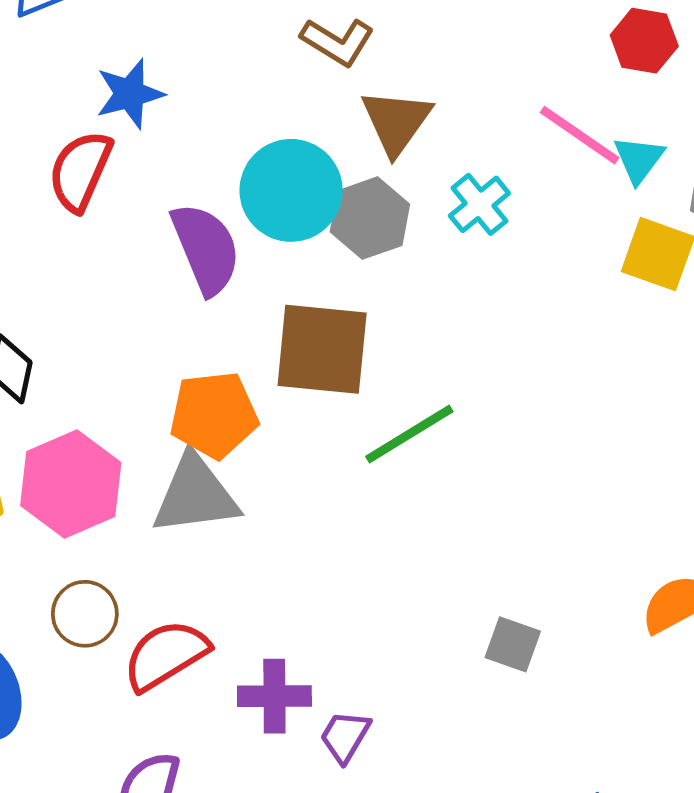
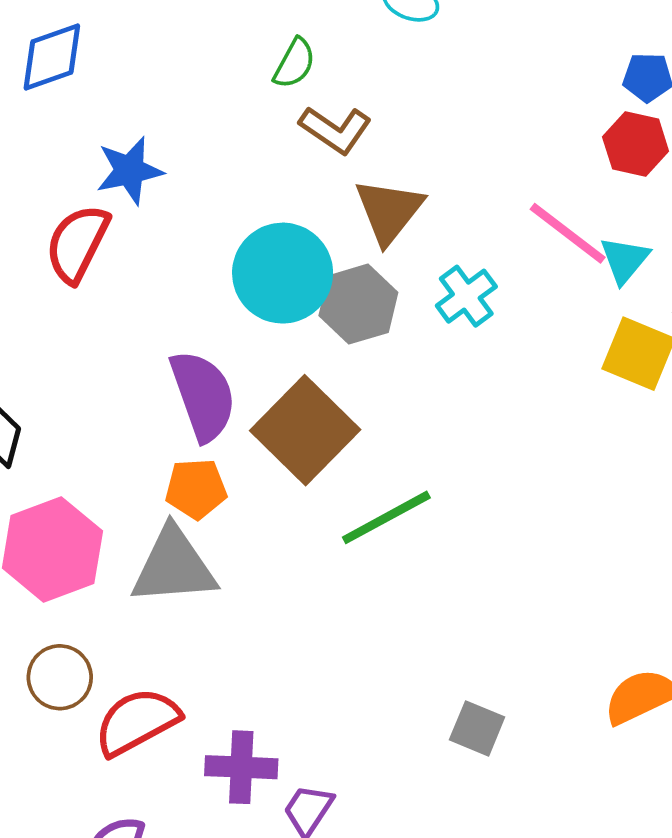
purple semicircle: (206, 249) -> (203, 396), moved
brown square: (322, 349) -> (305, 430), turned 36
orange pentagon: (214, 415) -> (196, 489), size x0.7

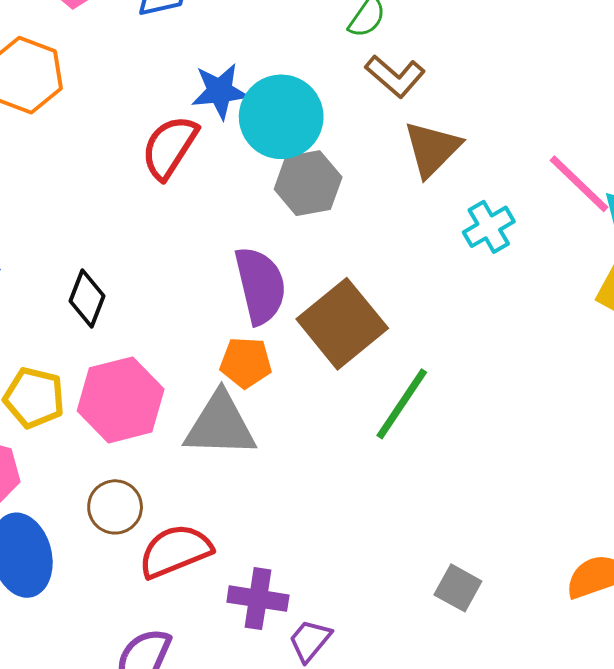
cyan circle: (283, 273) -> (281, 117), moved
gray hexagon: (358, 304) -> (308, 183), moved
green line: (386, 517) -> (402, 404), turned -34

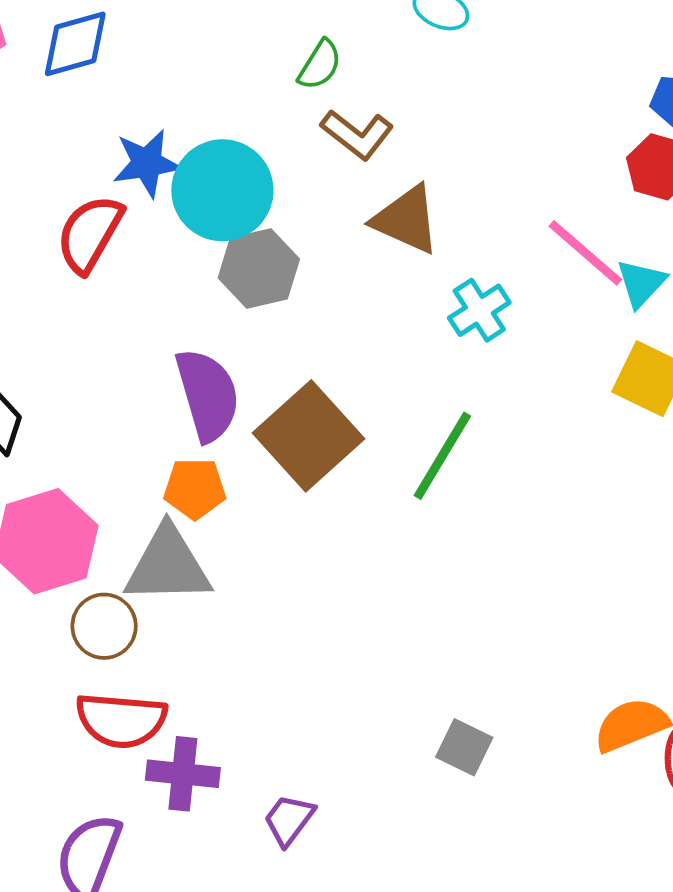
brown triangle: (432, 149) -> (406, 220), turned -48
green line: (402, 404) -> (442, 456), moved
brown circle: (115, 507) -> (104, 626), moved
red semicircle: (175, 551) -> (121, 720), turned -150
purple cross: (258, 599) -> (183, 774), moved

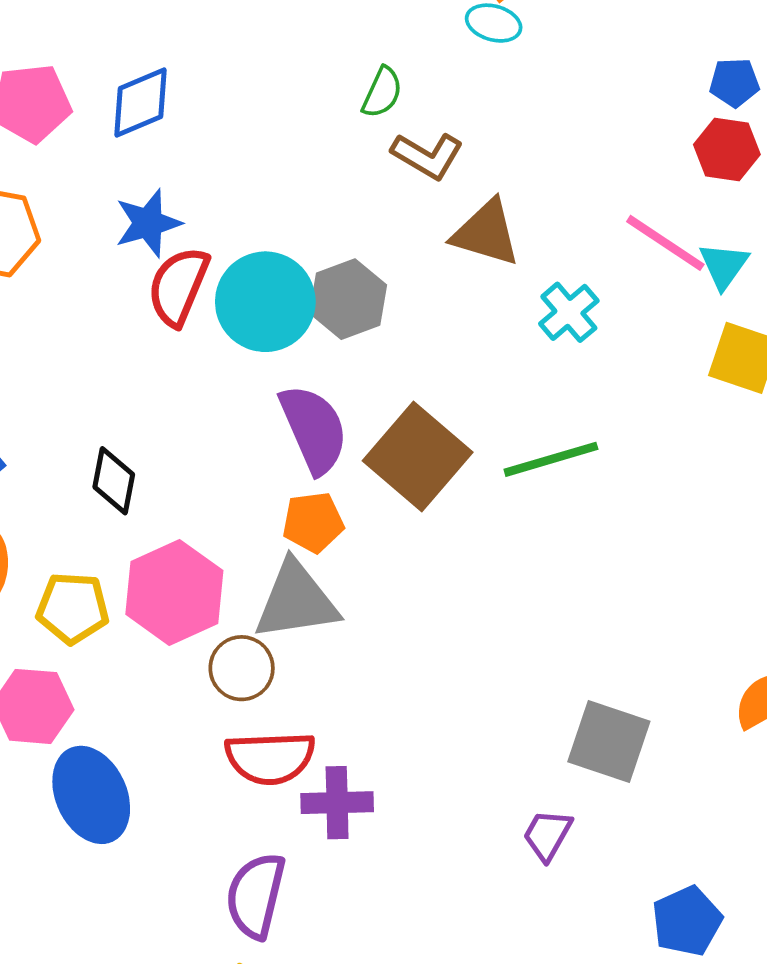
blue star: (147, 163) -> (148, 223), moved
cyan circle: (222, 190) -> (265, 302), moved
green line: (442, 456) -> (551, 459), turned 50
gray square: (464, 747) -> (609, 742), size x1.5
purple trapezoid: (289, 820) -> (547, 835), moved

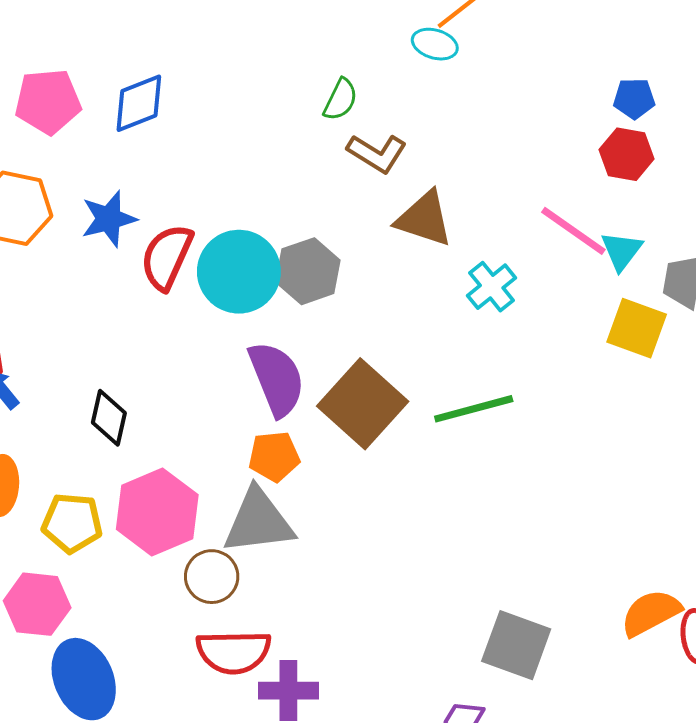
blue star: (148, 223) -> (109, 219), moved

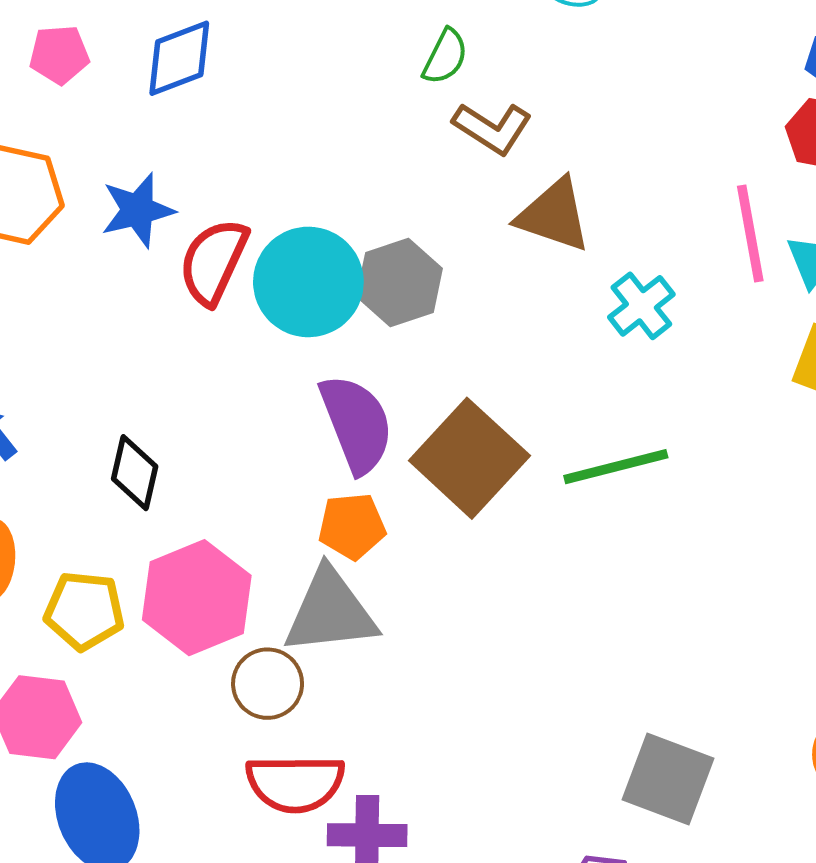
pink pentagon: (48, 102) -> (59, 55), size x0.7
pink line: (573, 231) -> (750, 234), turned 44

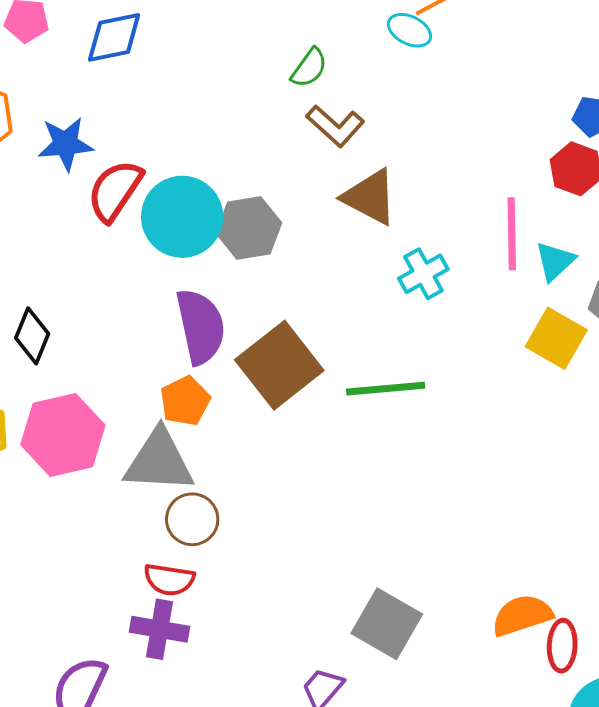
orange pentagon: (352, 526) -> (185, 401), turned -30
brown circle: (268, 684) -> (192, 519), moved
red semicircle: (295, 783) -> (169, 580), moved, size x0.7

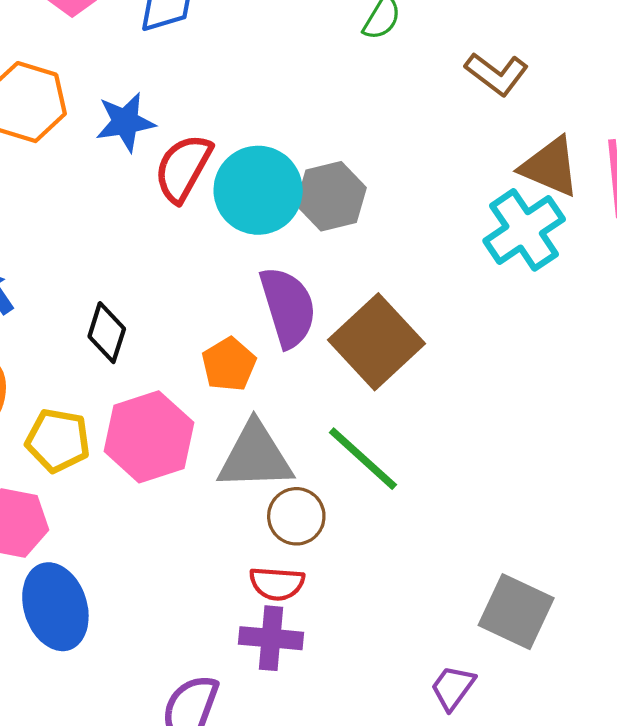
brown L-shape: (335, 126) -> (497, 74), moved
brown triangle: (370, 197) -> (550, 167), moved
cyan cross: (423, 274) -> (524, 230), size x1.5
green line: (386, 389) -> (363, 459), moved, turned 52
orange pentagon: (185, 401) -> (229, 364), moved

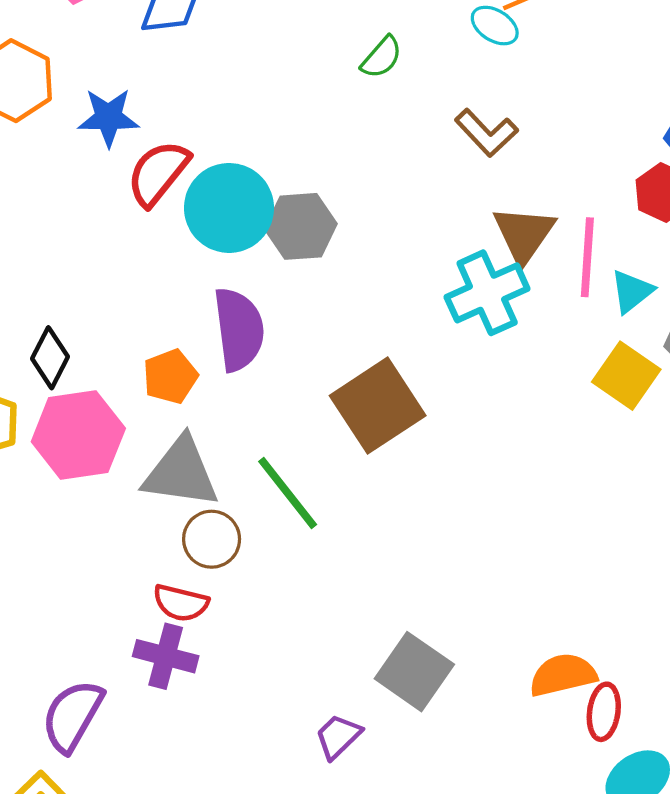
brown triangle: (550, 167) -> (524, 234), turned 32
black diamond: (107, 333) -> (50, 358), moved
brown square: (377, 342) -> (378, 406), moved

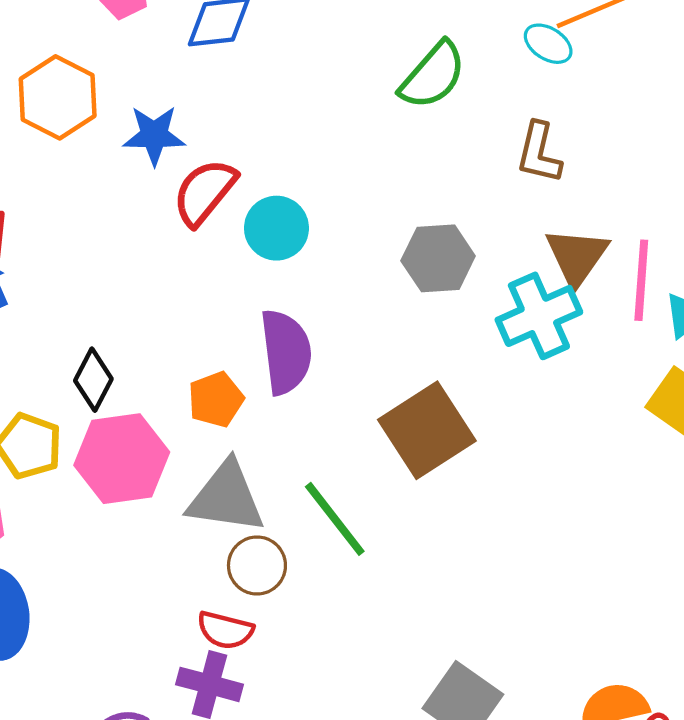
green semicircle: (382, 57) -> (433, 75), size x1.6
brown L-shape: (486, 133) -> (539, 153), turned 56
cyan circle: (229, 208) -> (276, 228), size x0.7
gray hexagon: (301, 226) -> (438, 258), moved

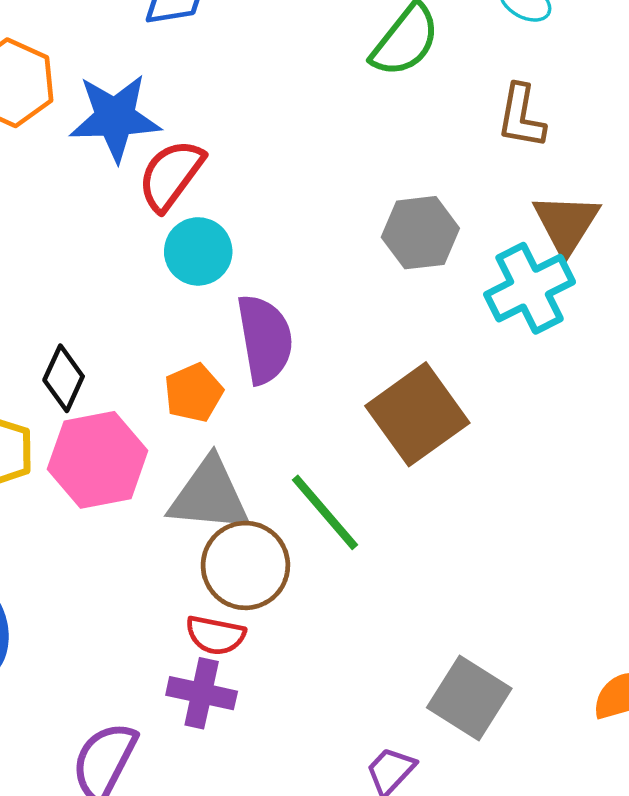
blue star: (154, 135) -> (115, 118), size x1.4
cyan circle: (276, 228) -> (198, 251), moved
brown circle: (257, 565) -> (245, 565), size x1.4

